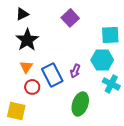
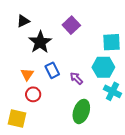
black star: (27, 40) -> (40, 42), moved
purple arrow: (75, 71) -> (76, 78), turned 112
blue rectangle: (52, 75) -> (52, 70), moved, size x0.7

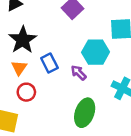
black star: (40, 42) -> (23, 40), moved
cyan hexagon: (103, 67) -> (96, 52), moved

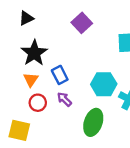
cyan hexagon: (96, 52) -> (104, 84), moved
purple arrow: (79, 73) -> (64, 99), moved

